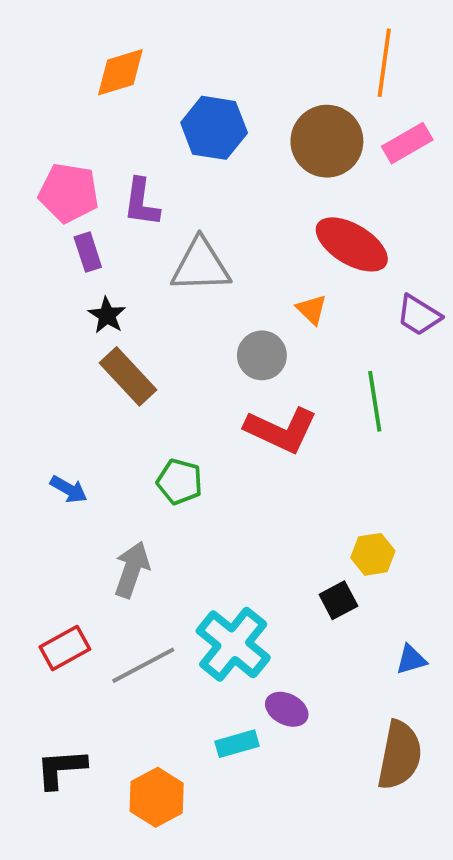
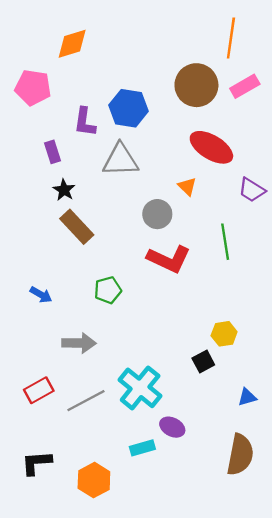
blue hexagon: (214, 128) -> (129, 108), moved
pink pentagon: (69, 193) -> (33, 87), moved
green pentagon: (180, 482) -> (108, 290), turned -30
gray arrow: (132, 570) -> (79, 343), turned 72

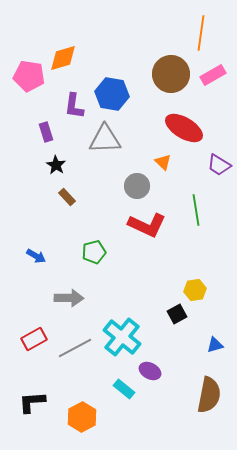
orange diamond: (72, 44) -> (63, 58), moved
brown rectangle: (77, 227) -> (67, 197), size x0.6
cyan rectangle: (142, 448) -> (124, 389), turned 55

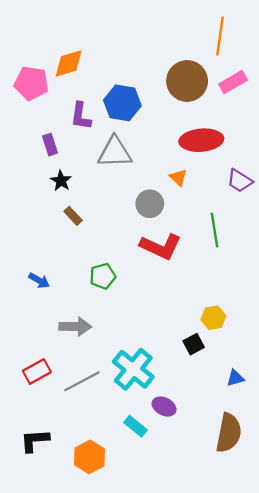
red ellipse: (184, 128) -> (201, 140), turned -36

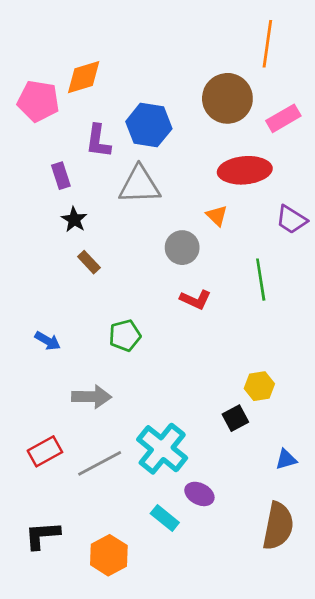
pink rectangle: (233, 82) -> (283, 118), moved
red L-shape: (161, 246) -> (195, 300), size x0.6

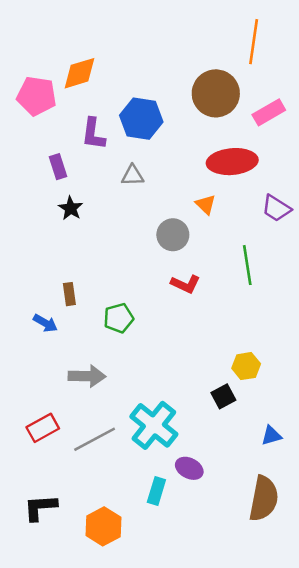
gray triangle: (140, 185) -> (132, 175), size x0.6
brown rectangle: (89, 262) -> (69, 294), moved, turned 35
cyan rectangle: (165, 518) -> (156, 491), turned 68

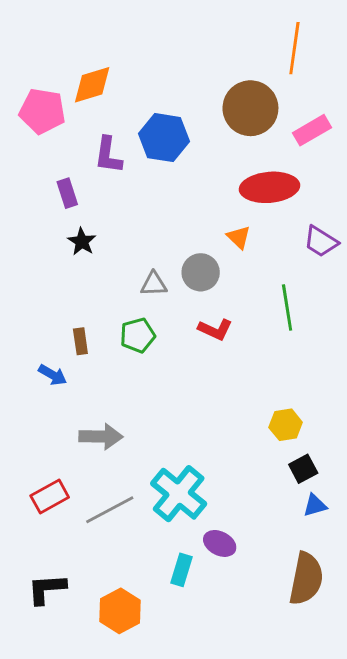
gray triangle: (132, 175) -> (154, 284), moved
green pentagon: (119, 318) -> (138, 335), moved
black square: (223, 396) -> (303, 469), moved

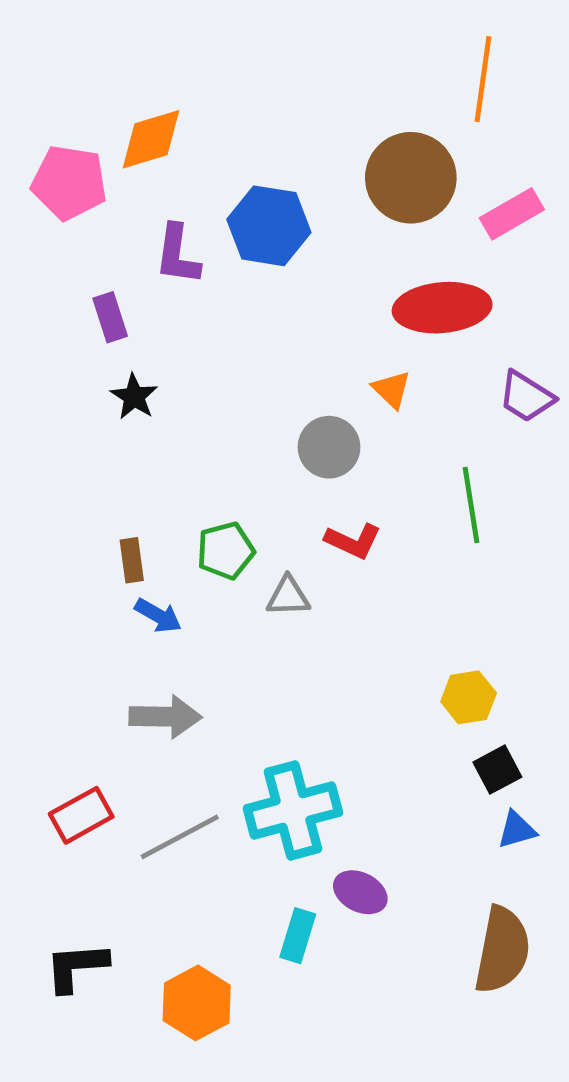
gray triangle: (154, 284) -> (288, 596), moved
blue arrow: (53, 375) -> (158, 616), moved
cyan cross: (179, 494) -> (293, 810), turned 36

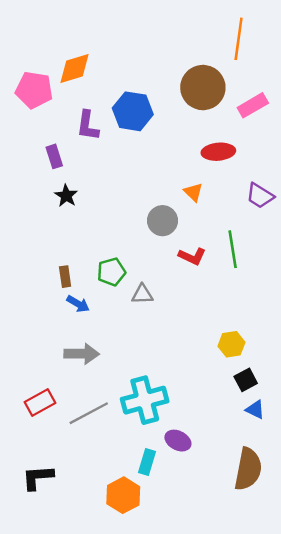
red ellipse: (442, 308) -> (218, 152), size x0.7
red L-shape: (353, 541) -> (192, 256), moved
blue triangle: (517, 830) -> (255, 410), turned 42
orange hexagon: (197, 1003) -> (123, 495), moved

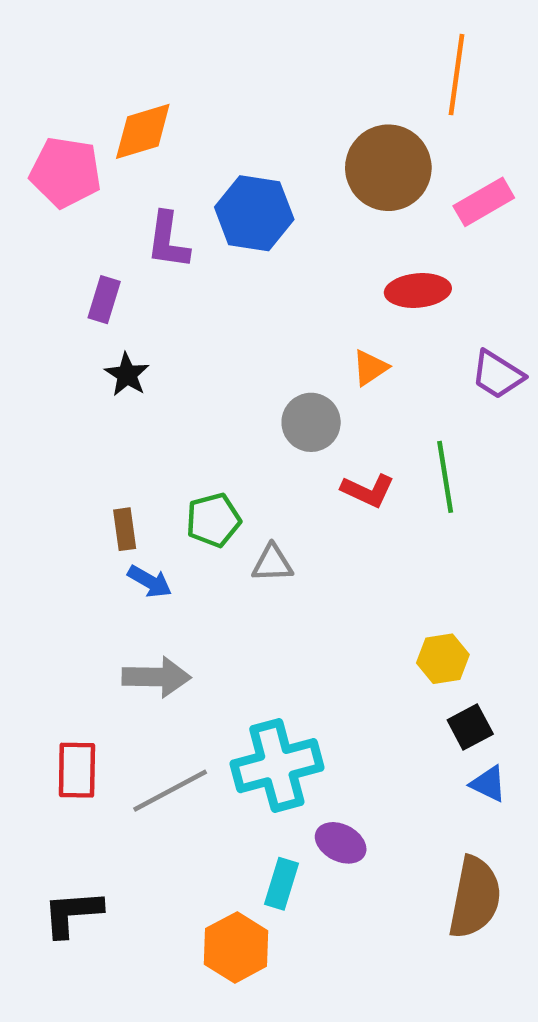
purple rectangle: (54, 156) -> (104, 300), turned 35
orange triangle: (193, 192) -> (370, 368), turned 42
red rectangle: (40, 403) -> (77, 770), turned -60

